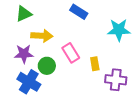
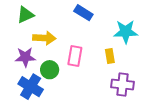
pink rectangle: (71, 53) -> (75, 56), turned 42
yellow rectangle: (95, 64) -> (110, 56), moved

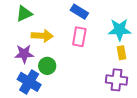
pink rectangle: (75, 56) -> (79, 37), moved
yellow rectangle: (110, 56) -> (122, 53), moved

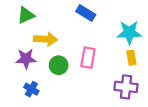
pink rectangle: (79, 37) -> (88, 58), moved
green circle: (47, 66) -> (59, 65), moved
blue cross: (29, 82) -> (31, 89), size x0.6

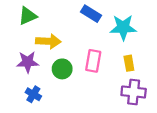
cyan star: (129, 33) -> (123, 27), moved
yellow rectangle: (131, 58) -> (129, 63), moved

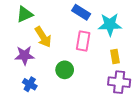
yellow arrow: (48, 41) -> (43, 37), turned 55
pink rectangle: (93, 61) -> (83, 41), moved
green circle: (62, 69) -> (65, 70), moved

